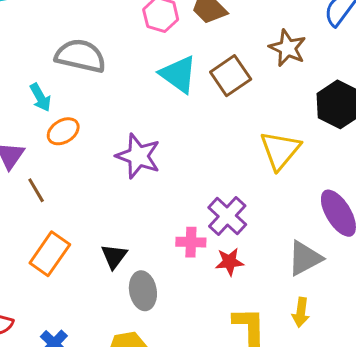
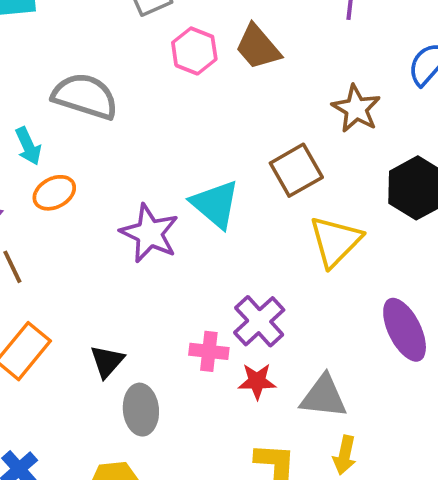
cyan triangle: (178, 74) -> (215, 204), moved
brown square: (231, 76) -> (296, 170), moved
gray triangle: (305, 258) -> (324, 396), moved, turned 30

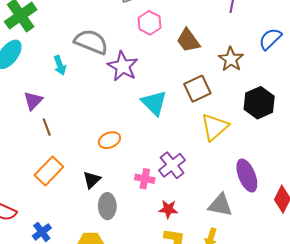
brown trapezoid: (258, 47) -> (188, 40), moved
orange ellipse: (54, 193) -> (109, 140), moved
purple star: (149, 233) -> (123, 66), moved
red star: (257, 381) -> (168, 209), moved
gray triangle: (324, 396) -> (220, 205), moved

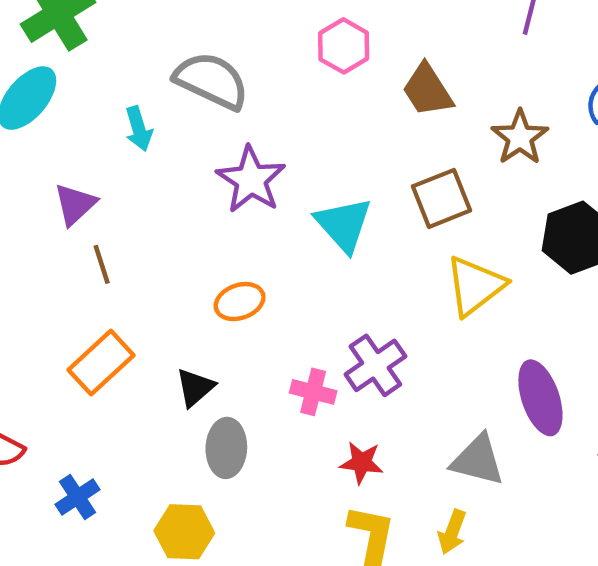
purple star: (123, 66) -> (251, 180), moved

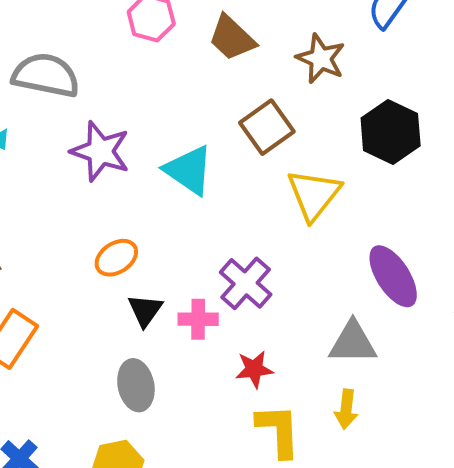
black triangle: (195, 388) -> (145, 310), moved

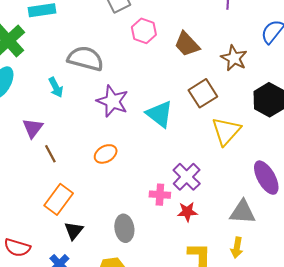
orange ellipse: (116, 258) -> (106, 154), moved
black triangle: (145, 310) -> (74, 231), moved
red star: (254, 369) -> (187, 212), moved

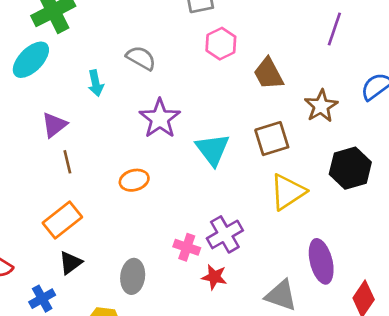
gray semicircle: (85, 59) -> (141, 58), size x0.7

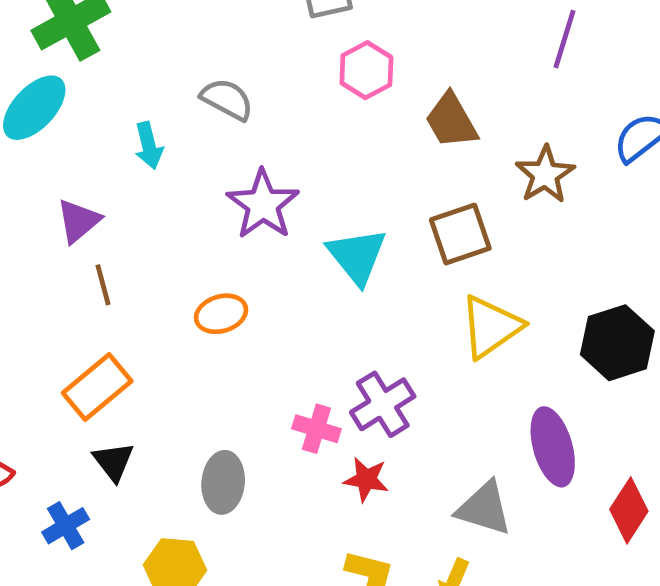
black hexagon: (350, 168) -> (617, 343), moved
black triangle: (70, 263) -> (113, 462), turned -30

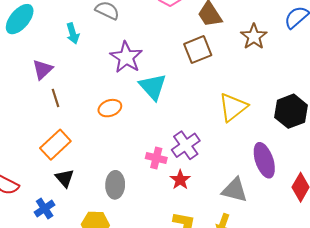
brown square: (460, 234) -> (198, 50), moved
cyan triangle: (357, 256) -> (153, 87), moved
red star: (366, 479) -> (180, 180), turned 30

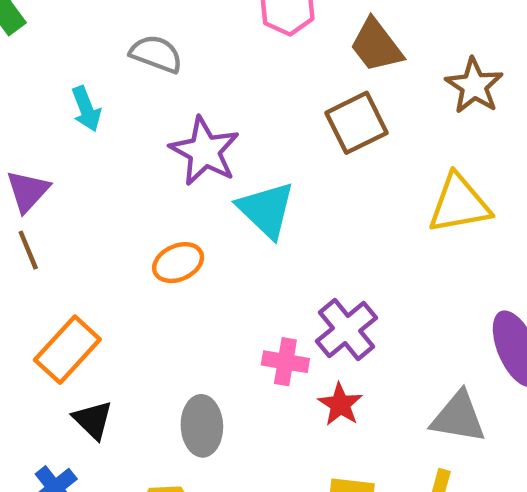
brown line: (55, 98) -> (28, 250), moved
yellow triangle: (233, 107) -> (459, 204), moved, turned 32

